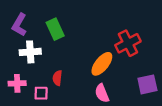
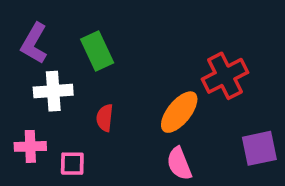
red semicircle: (57, 78) -> (105, 118), moved

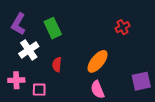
red cross: (225, 76) -> (123, 27), moved, size x0.6
white cross: (53, 91) -> (29, 50), turned -30

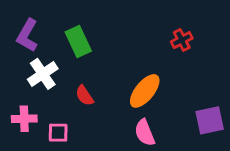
red semicircle: (57, 65) -> (84, 96), turned -40

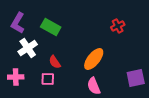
green rectangle: (78, 42) -> (51, 27), turned -36
pink square: (58, 133) -> (48, 79), moved

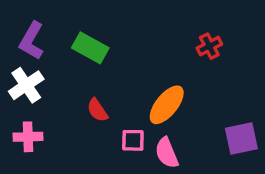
white cross: (28, 48) -> (26, 85), moved
pink square: (48, 79) -> (133, 140), moved

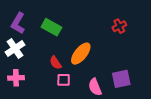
orange ellipse: (167, 105) -> (81, 54), moved
purple square: (241, 139) -> (121, 79), moved
pink square: (133, 140) -> (64, 80), moved

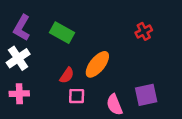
red semicircle: (55, 63) -> (67, 75), turned -112

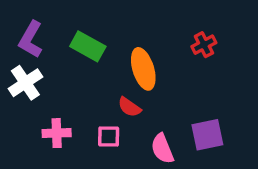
orange ellipse: (97, 64) -> (143, 69), moved, turned -56
red semicircle: (67, 75) -> (129, 107), moved, turned 91
pink cross: (19, 94) -> (57, 133), moved

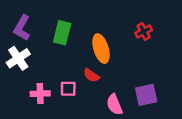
green rectangle: (88, 46) -> (62, 33), turned 75
pink square: (109, 136) -> (68, 89), moved

